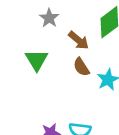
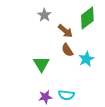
green triangle: (37, 60) -> (41, 64), moved

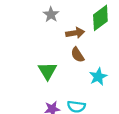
brown arrow: (65, 31) -> (75, 33), turned -49
cyan star: (86, 59) -> (98, 77), moved

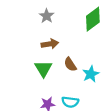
brown arrow: (75, 33) -> (50, 44), moved
brown semicircle: (77, 55) -> (70, 64), moved

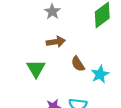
green triangle: (43, 69) -> (36, 69), moved

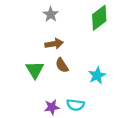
brown semicircle: (78, 64) -> (62, 65), moved

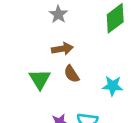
cyan star: (97, 75) -> (113, 86), turned 30

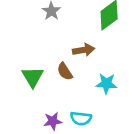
brown arrow: (62, 49) -> (84, 50), moved

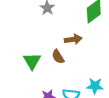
cyan star: (106, 84) -> (95, 86), moved

